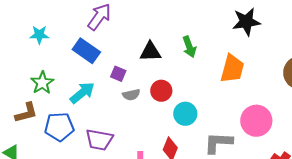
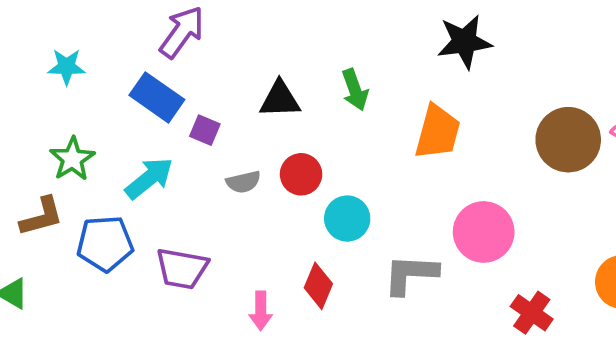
purple square: (118, 74) -> (205, 130), moved

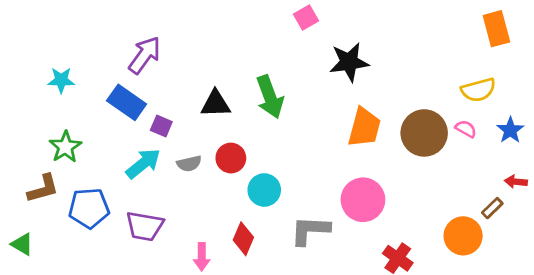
green arrow: (355, 90) -> (270, 97), size x1.4
orange trapezoid: (438, 132) -> (364, 127), moved
cyan arrow: (149, 178) -> (143, 164), moved

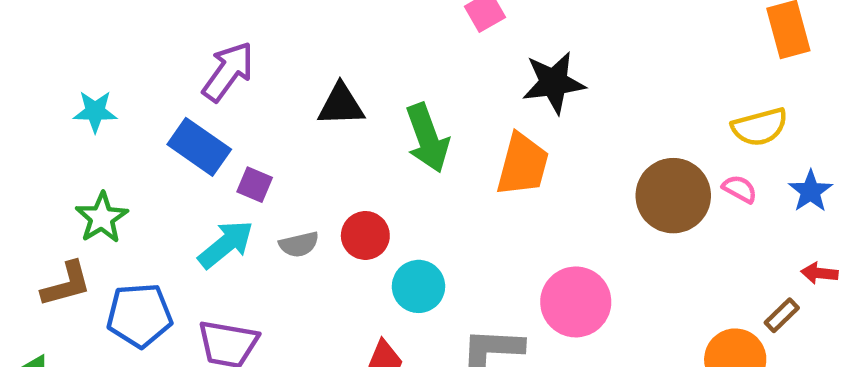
black triangle: (216, 104) -> (341, 105), moved
orange trapezoid: (364, 127) -> (523, 165), moved

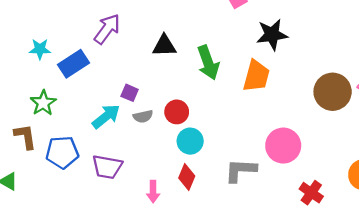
blue rectangle: (199, 147) -> (73, 64), moved, turned -68
purple square: (255, 185) -> (130, 93), moved
brown L-shape: (66, 284) -> (25, 137), turned -84
cyan circle: (418, 286) -> (190, 141), moved

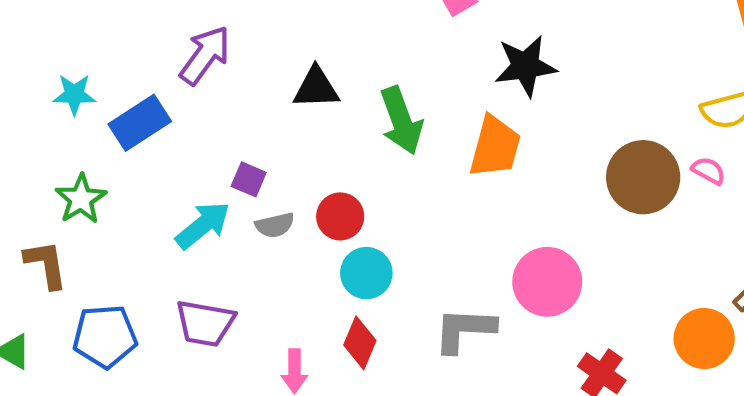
blue pentagon: (62, 152) -> (105, 336), moved

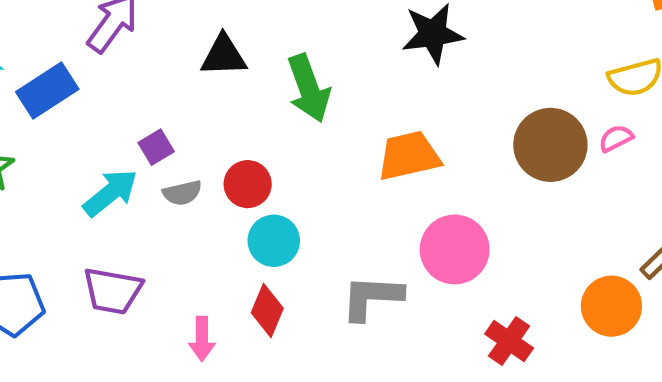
orange trapezoid: (495, 147) -> (409, 156), moved, turned -118
pink semicircle: (709, 171) -> (616, 138), turned -56
purple square: (249, 179) -> (156, 147), turned 36

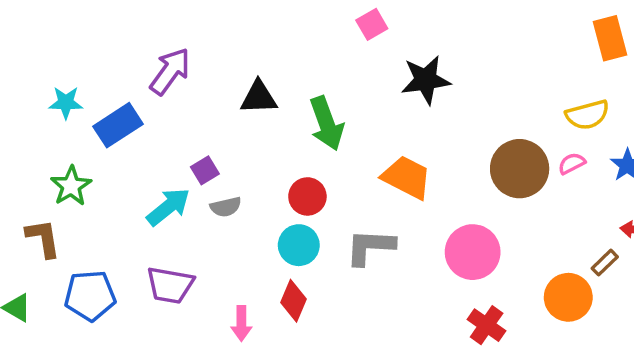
orange trapezoid: (409, 156) -> (407, 177), turned 40
red circle: (248, 184) -> (307, 196), moved
pink circle: (455, 249) -> (473, 252), moved
gray L-shape: (372, 297) -> (370, 247), moved

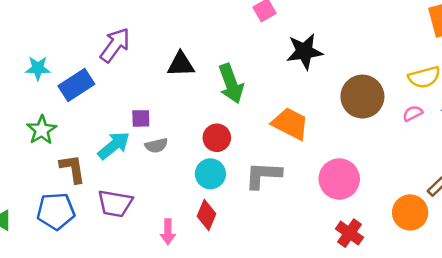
brown circle: (520, 169) -> (362, 97), moved
purple square: (205, 170) -> (141, 118), turned 30
brown L-shape: (43, 238) -> (73, 169), moved

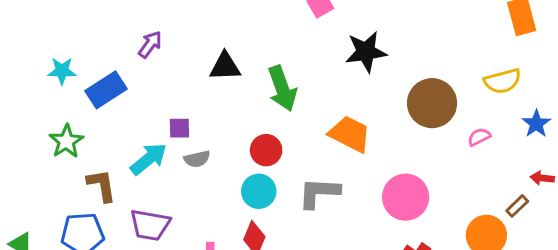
purple arrow: (115, 45) -> (150, 44), size x0.7
pink semicircle: (413, 113) -> (479, 137), moved

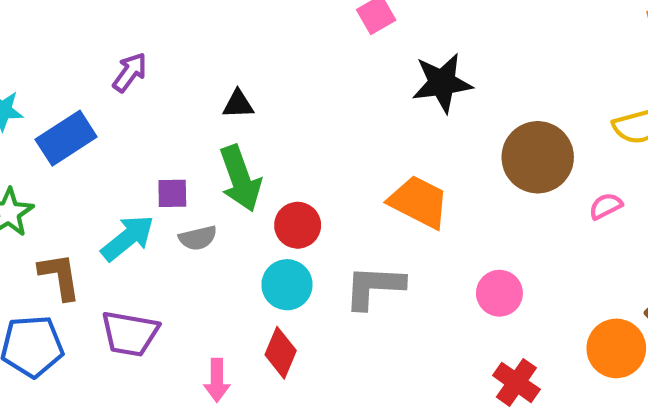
black triangle: (225, 66) -> (238, 104), size x0.7
green arrow: (282, 88) -> (240, 178), moved
pink circle: (406, 197) -> (499, 293), size x0.7

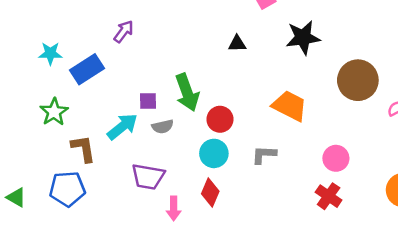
black triangle: (238, 104) -> (237, 44), moved
gray L-shape: (374, 287) -> (264, 155), size x0.7
purple trapezoid: (130, 334) -> (148, 177), moved
red cross: (516, 382) -> (329, 196), moved

